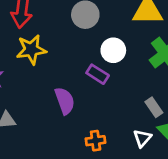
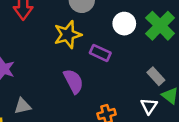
yellow star: (31, 50) -> (68, 35), moved
white circle: (113, 50) -> (124, 24), moved

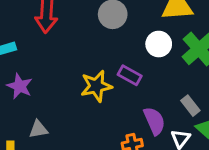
yellow star: (68, 35) -> (96, 86), moved
purple semicircle: (73, 81) -> (154, 121), moved

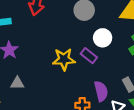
white circle: (159, 44) -> (103, 38), moved

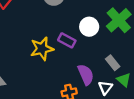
white circle: (103, 38) -> (89, 27), moved

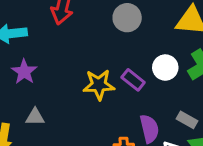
gray rectangle: (113, 63) -> (187, 120), turned -32

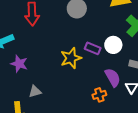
white circle: (165, 68) -> (113, 45), moved

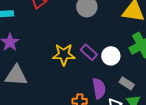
gray triangle: (35, 91) -> (16, 76), size x1.6

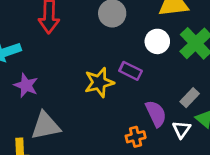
white circle: (111, 56) -> (157, 41), moved
gray rectangle: (127, 83) -> (190, 98), turned -64

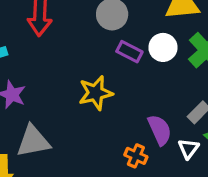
purple rectangle: (131, 71) -> (129, 52), moved
orange cross: (136, 137) -> (136, 156), turned 36

